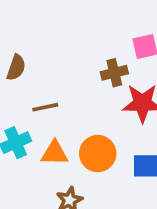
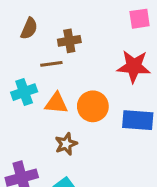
brown cross: (114, 73) -> (69, 41), moved

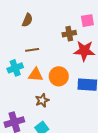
brown semicircle: (29, 28) -> (27, 20), moved
brown cross: (69, 41) -> (69, 34), moved

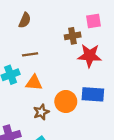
orange circle: (59, 76) -> (66, 102), moved

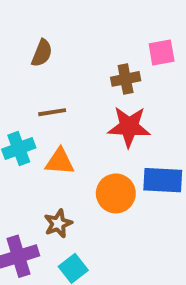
red star: (90, 56) -> (129, 127), moved
brown star: (41, 112) -> (58, 224), moved

